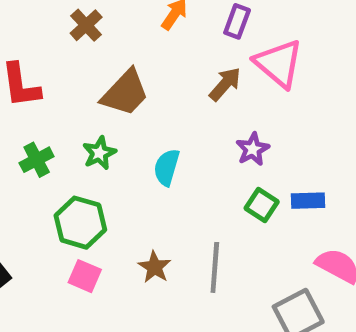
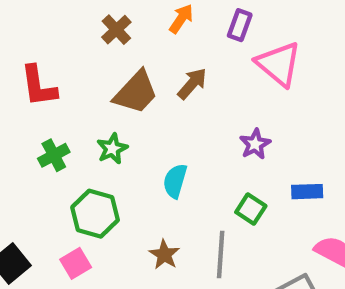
brown cross: (86, 25) -> (116, 30), moved
brown arrow: (225, 84) -> (192, 84), moved
cyan semicircle: (167, 167) -> (175, 181), moved
green square: (262, 205) -> (251, 209), moved
pink square: (85, 276) -> (76, 263), moved, turned 36

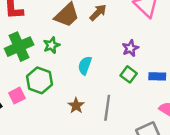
green cross: (54, 155) -> (19, 47), size x1.6
green square: (251, 209) -> (129, 74), moved
pink square: (76, 263) -> (17, 96), moved

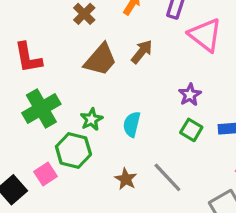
green star: (51, 45) -> (91, 119), moved
gray line: (107, 108) -> (167, 177), turned -45

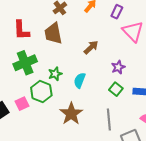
brown arrow: (142, 52) -> (91, 47), moved
brown trapezoid: (100, 60) -> (53, 33), moved, turned 120
gray line: (167, 177) -> (109, 119), moved, turned 30
brown star: (126, 179) -> (71, 114), size x1.6

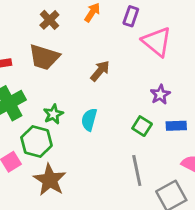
brown trapezoid: (53, 33) -> (44, 57), turned -55
purple star: (118, 67) -> (160, 95), moved
brown star: (71, 114) -> (50, 180), moved

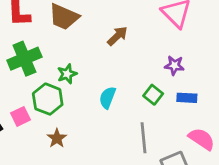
purple star: (160, 95) -> (174, 65), turned 30
cyan semicircle: (89, 120) -> (107, 98), moved
brown star: (50, 180) -> (57, 138), size x0.6

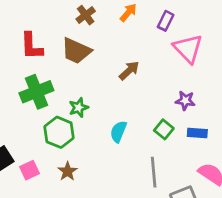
pink square: (21, 116) -> (30, 170), moved

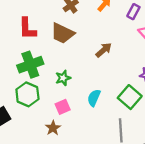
green square: (164, 129) -> (130, 97), size x1.5
green hexagon: (59, 132) -> (27, 94), moved
pink square: (30, 170) -> (63, 107), moved

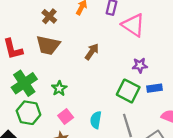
cyan semicircle: (94, 98) -> (96, 120), moved

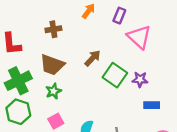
brown cross: (49, 16) -> (53, 29), moved, turned 32
brown trapezoid: (48, 45) -> (52, 65), moved
green square: (128, 91) -> (115, 75), moved

